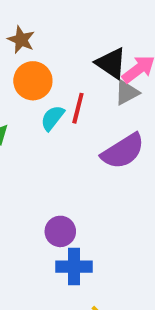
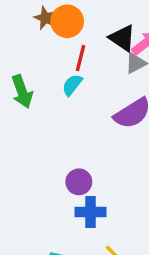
orange circle: (33, 81) -> (67, 21), moved
red line: (78, 108) -> (81, 58), moved

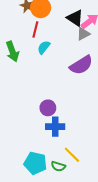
red line: (81, 58) -> (35, 30), moved

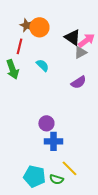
red line: (35, 30) -> (19, 46), moved
cyan semicircle: (44, 47) -> (42, 65), turned 96
purple semicircle: (81, 65) -> (78, 82), size x0.7

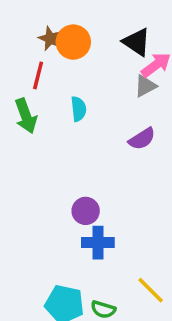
black triangle: (72, 37) -> (137, 42), moved
cyan semicircle: (42, 65) -> (79, 109), turned 40
yellow line: (69, 168) -> (151, 290), moved

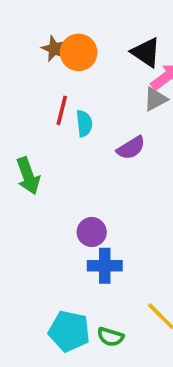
red line: (38, 75) -> (62, 110), moved
green arrow: (26, 116) -> (28, 176), moved
purple semicircle: (142, 139) -> (131, 148), moved

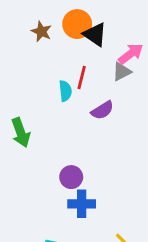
orange circle: (79, 52) -> (77, 24), moved
black triangle: (146, 52) -> (95, 34), moved
red line: (62, 110) -> (82, 78), moved

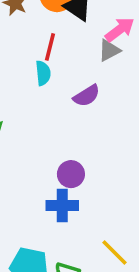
red line: (82, 78) -> (50, 47), moved
purple circle: (71, 177) -> (71, 174), moved

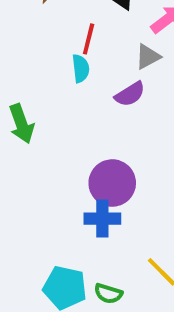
gray triangle: (109, 50) -> (148, 57), moved
purple circle: (71, 174) -> (112, 183), size x1.5

